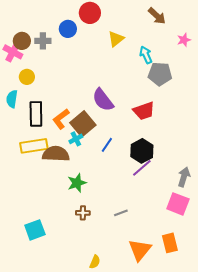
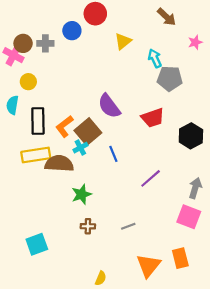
blue line: (107, 145) -> (113, 154), turned -56
black hexagon: (142, 151) -> (191, 136), moved

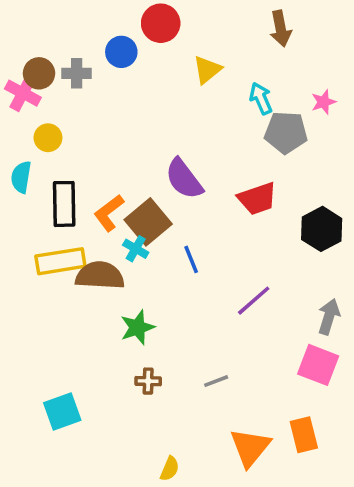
brown arrow: (167, 17) -> (281, 29), turned 36
pink star: (195, 42) -> (323, 102), moved
cyan cross: (80, 148) -> (136, 249), turned -32

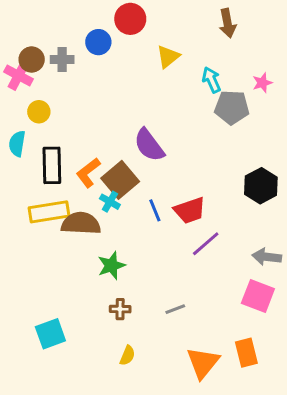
red trapezoid: (257, 199) -> (190, 210), moved
gray arrow: (329, 317) -> (267, 257), turned -100
yellow semicircle: (170, 469) -> (127, 355), moved

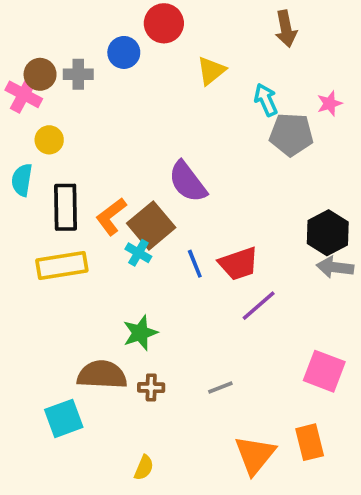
brown semicircle: (81, 223) -> (102, 375), moved
gray arrow: (267, 257) -> (335, 267), moved
yellow semicircle: (127, 355) -> (144, 468), moved

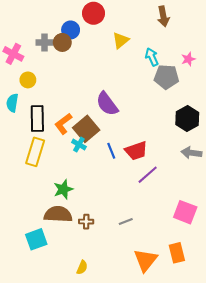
brown circle: (40, 74) -> (62, 42), moved
black hexagon: (328, 233) -> (187, 118), moved
yellow rectangle: (62, 266) -> (35, 152), turned -64
green star: (140, 333) -> (63, 189), moved

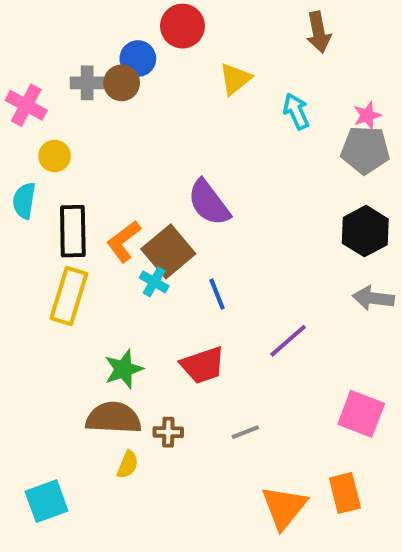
gray pentagon: (166, 77) -> (365, 150), moved
red trapezoid: (136, 151) -> (203, 365), moved
cyan square: (36, 239) -> (46, 501), moved
yellow semicircle: (82, 267) -> (128, 465), moved

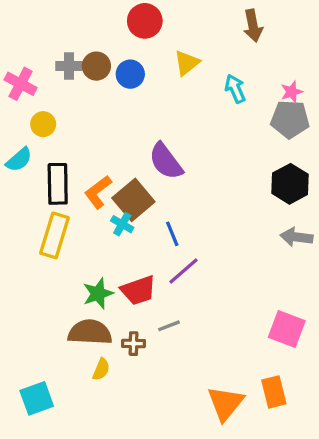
blue circle: (138, 59) -> (130, 74), moved
cyan semicircle: (24, 201) -> (19, 160), turned -140
purple line: (288, 341) -> (184, 271), moved
red trapezoid: (203, 365) -> (138, 290), moved
gray line: (245, 432) -> (169, 326), moved

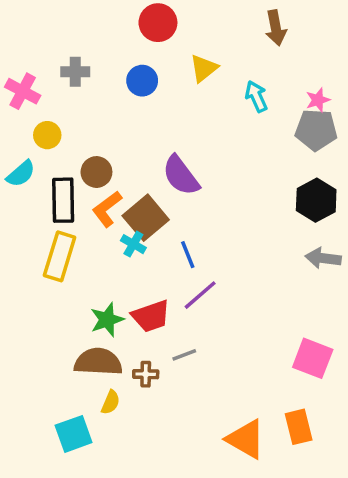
brown circle: (96, 66) -> (96, 172), moved
cyan square: (37, 398) -> (74, 434), moved
orange triangle: (225, 403) -> (246, 439), turned -39

